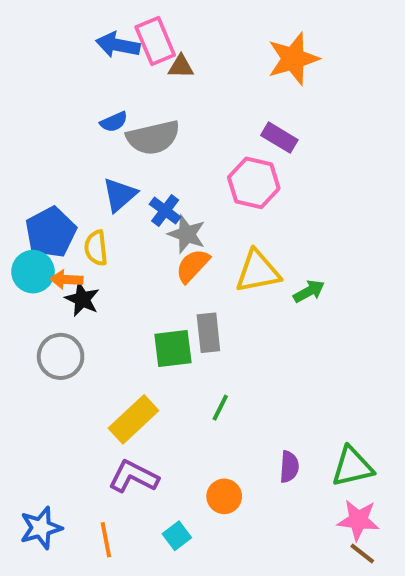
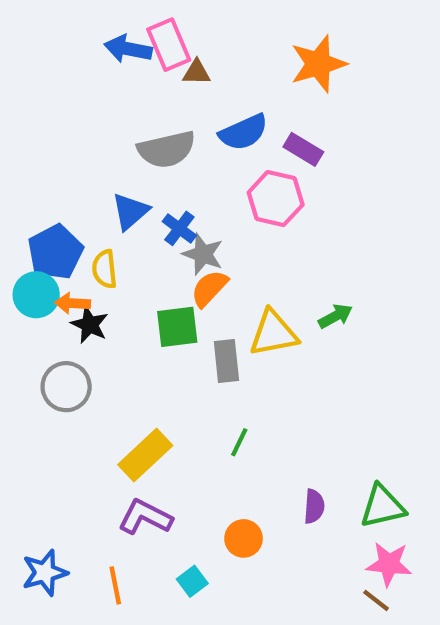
blue semicircle: (114, 122) -> (244, 132), moved, size x1.6
yellow triangle: (258, 272) -> (273, 333), moved
green square: (173, 348) -> (177, 327), moved
brown line: (362, 554) -> (376, 600), moved

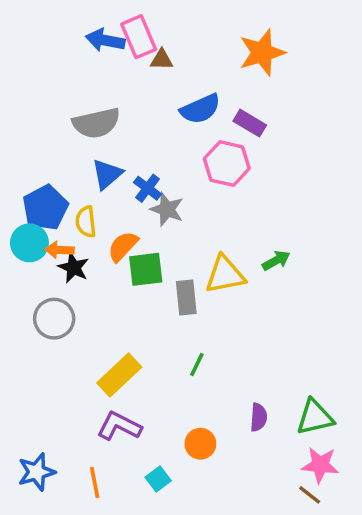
gray semicircle: (167, 149) -> (96, 123), moved
orange semicircle: (209, 288) -> (123, 246), moved

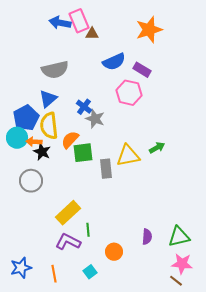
blue triangle: (107, 174) -> (48, 99), moved
yellow semicircle: (86, 222) -> (49, 126), size x1.5
green line: (197, 364) -> (88, 230), moved, turned -32

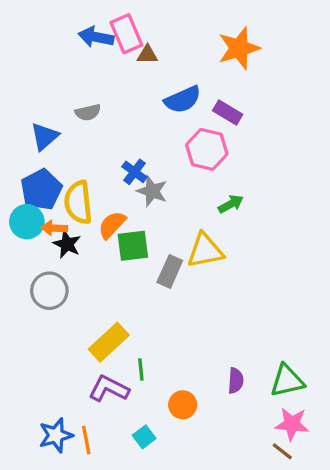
gray semicircle: (55, 70) -> (88, 112), size x0.6
blue triangle: (48, 99) -> (45, 137), moved
green arrow: (157, 148) -> (231, 204), moved
gray rectangle: (106, 169) -> (170, 271), turned 30
blue star: (21, 268) -> (56, 435), moved

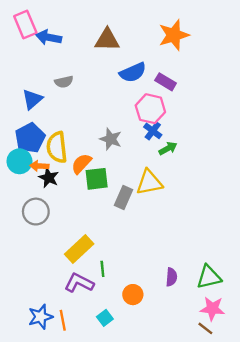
pink rectangle: (126, 34) -> (25, 25), moved
blue arrow: (96, 37) -> (49, 37), moved
brown triangle: (147, 55) -> (107, 40), size x1.6
blue cross: (134, 172) -> (153, 131), moved

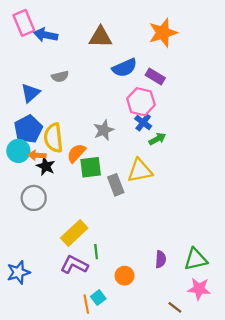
gray star: (111, 139) -> (104, 130), turned 30
gray rectangle: (124, 198) -> (116, 185), turned -45
blue star: (41, 317) -> (18, 272), moved
orange line: (63, 320) -> (86, 304), moved
brown line: (205, 328) -> (175, 307), moved

